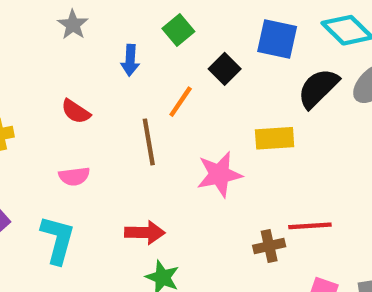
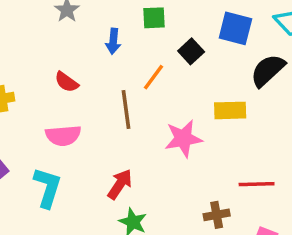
green square: (178, 30) -> (154, 18), turned 35
pink semicircle: (74, 176) -> (63, 136), size x1.4
red arrow: (145, 233) -> (120, 184), turned -60
brown cross: (269, 246) -> (217, 215), moved

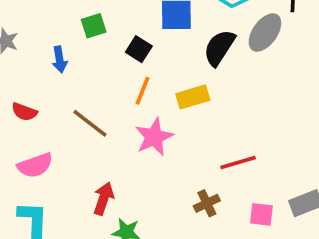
orange line: (154, 77) -> (143, 91), moved
brown line: (126, 109) -> (90, 123), turned -30

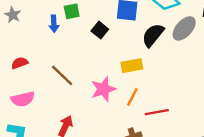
blue arrow: (60, 60) -> (54, 24), moved
orange line: (143, 91) -> (132, 97), moved
red semicircle: (24, 112) -> (20, 63), turned 133

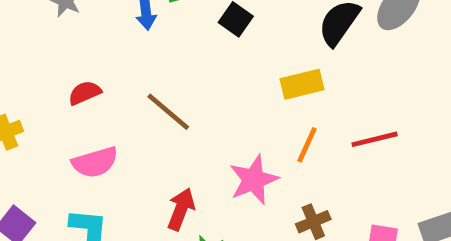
pink star: (103, 89) -> (254, 180), moved
red line: (157, 112) -> (375, 139), moved

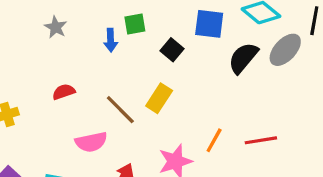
yellow rectangle: (302, 84) -> (159, 98), moved, turned -48
pink semicircle: (95, 162) -> (91, 142), moved

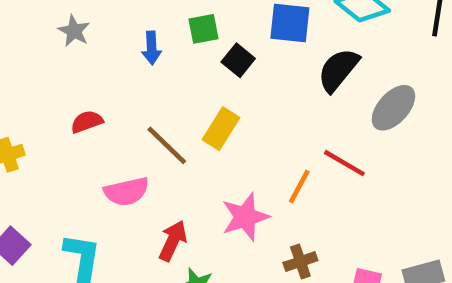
green square: (135, 24) -> (204, 29), moved
gray ellipse: (285, 50) -> (393, 108), moved
red line: (261, 140) -> (344, 163), moved, turned 40

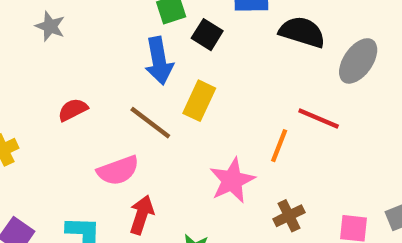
blue arrow: (152, 48) -> (159, 61), moved, size x1.5
black semicircle: (338, 70) -> (302, 32), turned 75
red arrow: (173, 241) -> (142, 215), moved

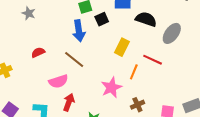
black square: (207, 35) -> (102, 19), turned 32
yellow rectangle: (199, 101) -> (122, 47), moved

